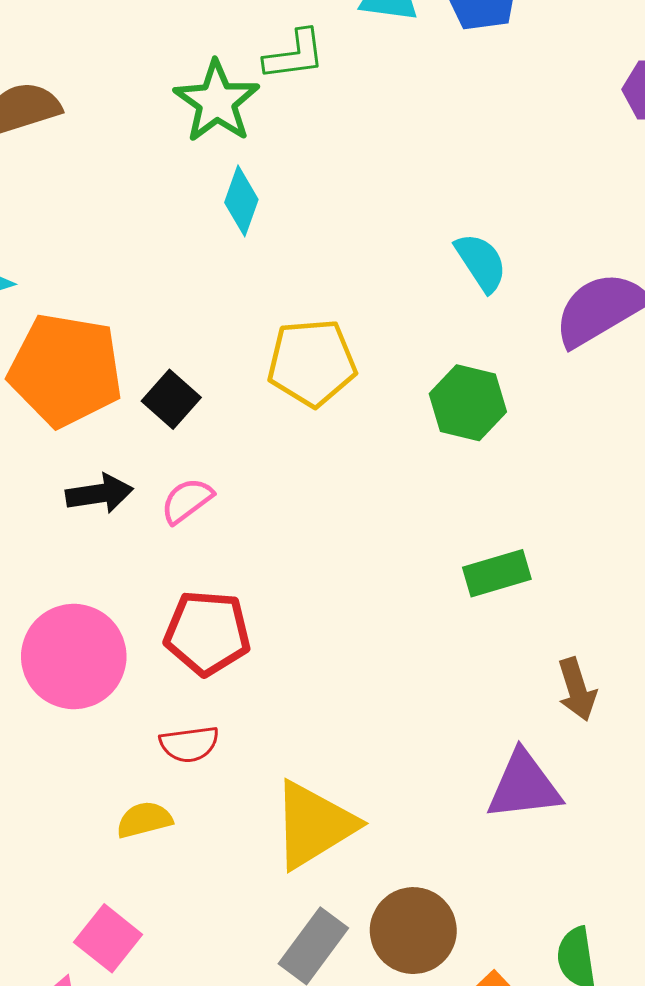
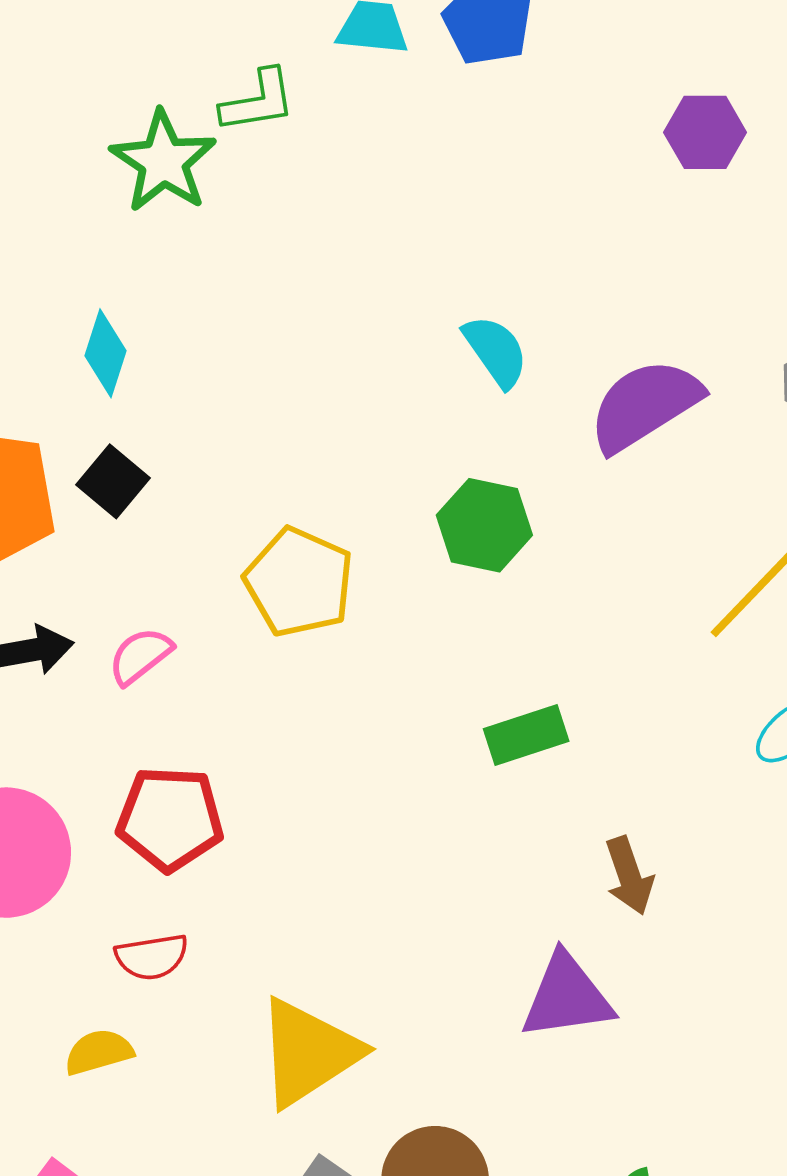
cyan diamond: (241, 201) -> (105, 353), moved
yellow pentagon: (312, 363) -> (299, 582), moved, turned 30
black square: (171, 399) -> (113, 481), moved

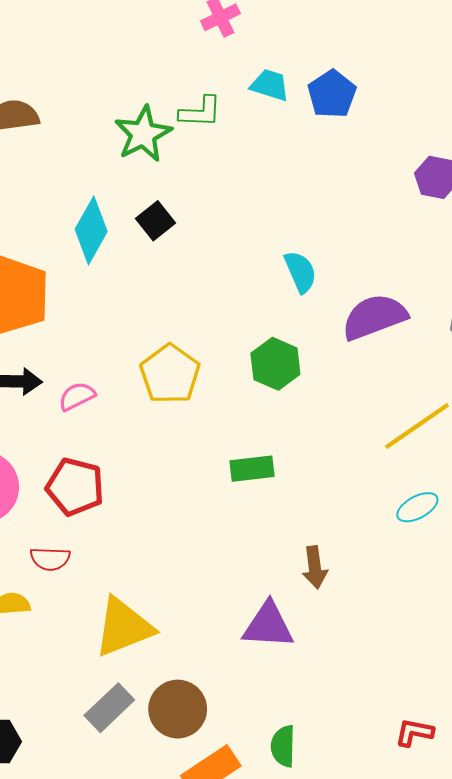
cyan diamond: (105, 353) -> (91, 230), size x1.4
black square: (113, 481) -> (156, 221), moved
green rectangle: (526, 735) -> (252, 469), moved

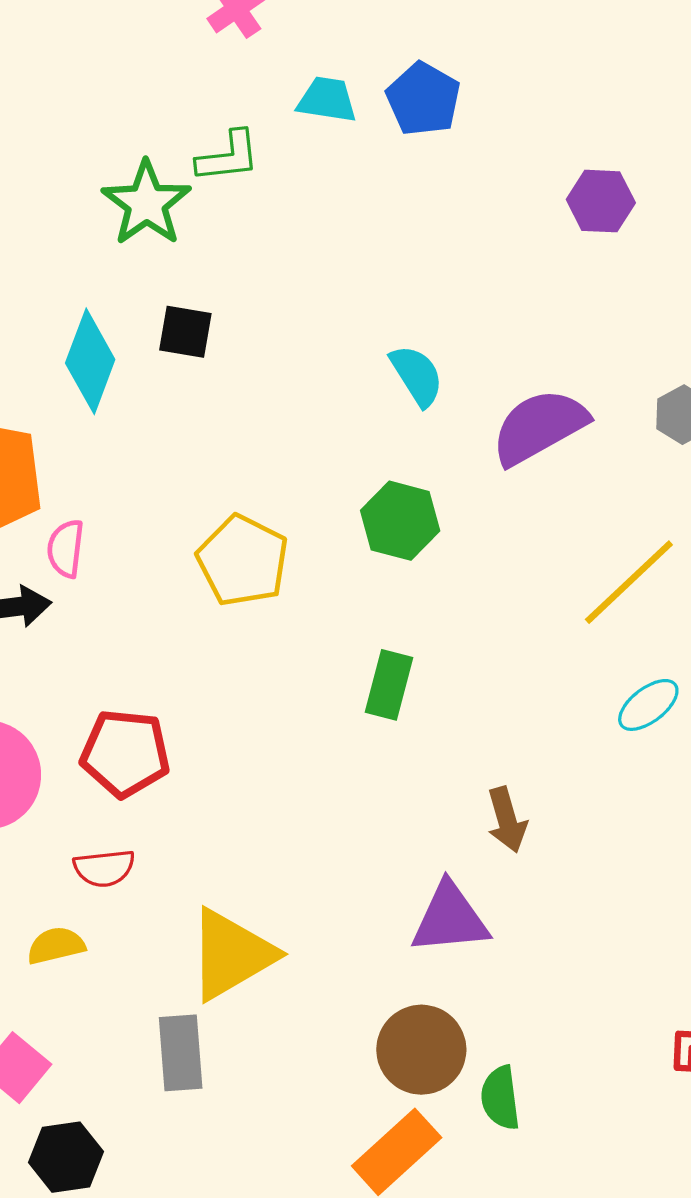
black square: (156, 221) -> (185, 332), turned -33
pink semicircle: (77, 396) -> (66, 549), moved, turned -48
green rectangle: (252, 469) -> (389, 685), turned -60
gray rectangle: (109, 708) -> (181, 1053), moved, turned -42
brown circle: (178, 709) -> (421, 1050), moved

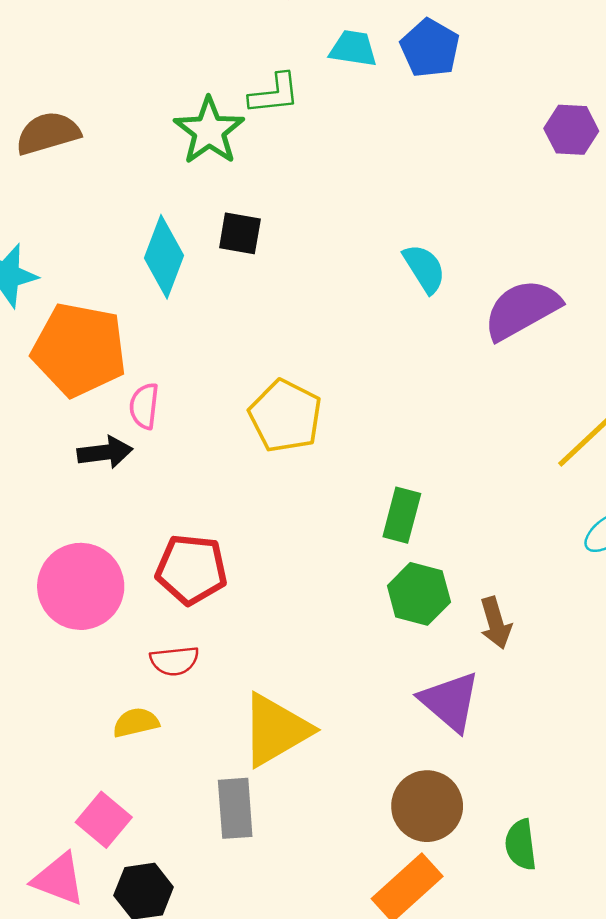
green hexagon: (400, 521) -> (419, 594), moved
purple triangle: (450, 918) -> (450, 701), turned 46
green semicircle: (500, 1098) -> (521, 845), moved

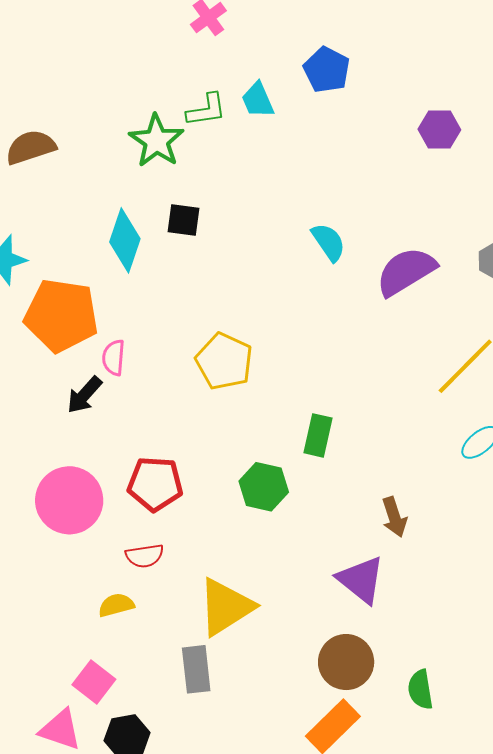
cyan trapezoid: (353, 49) -> (258, 100), moved, turned -120
black arrow: (105, 452) -> (84, 395), turned 141
green hexagon: (419, 594) -> (264, 487), moved

